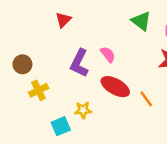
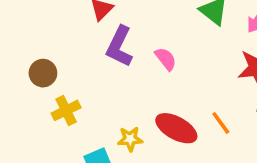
purple L-shape: (79, 63) -> (119, 46), moved
red ellipse: (115, 87) -> (176, 128), moved

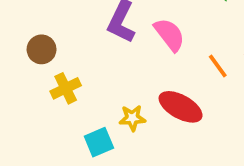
pink semicircle: (166, 59) -> (169, 35), size x1.4
orange line: (221, 123) -> (218, 66), moved

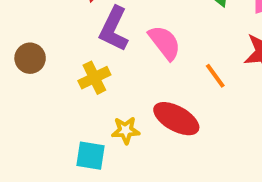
yellow cross: (66, 88) -> (94, 78), moved
cyan square: (99, 142) -> (91, 156), turned 32

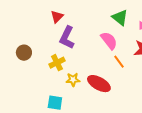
pink semicircle: (165, 43) -> (109, 41), moved
yellow star: (126, 130) -> (73, 80), moved

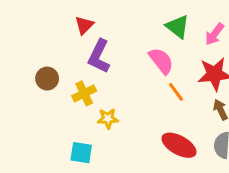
brown circle: (24, 53) -> (47, 79), moved
red ellipse: (99, 84) -> (179, 145), moved

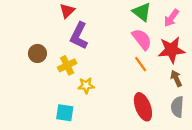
pink semicircle: (161, 61) -> (142, 39), moved
red ellipse: (179, 145) -> (143, 107), turned 40

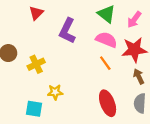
purple L-shape: (79, 36) -> (67, 31), moved
pink semicircle: (142, 39) -> (106, 40), turned -30
yellow star: (86, 85) -> (55, 92), moved

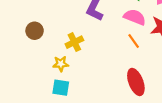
yellow cross: (36, 64) -> (74, 42), moved
yellow star: (55, 92) -> (61, 64), moved

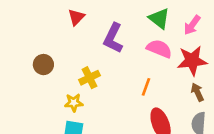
orange line: (134, 41) -> (146, 87), moved, turned 56

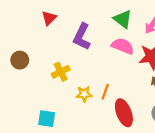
orange line: (146, 87) -> (105, 92), moved
yellow star: (74, 103) -> (84, 94), moved

